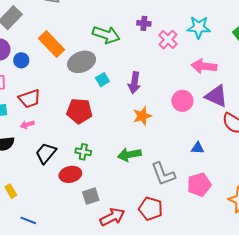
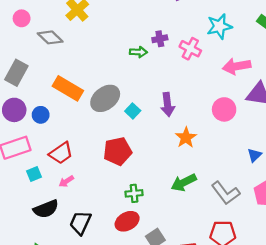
green arrow: (106, 35) -> (138, 52), moved, size x0.6
blue triangle: (198, 148) -> (254, 155), turned -32
black trapezoid: (46, 153) -> (80, 223), moved

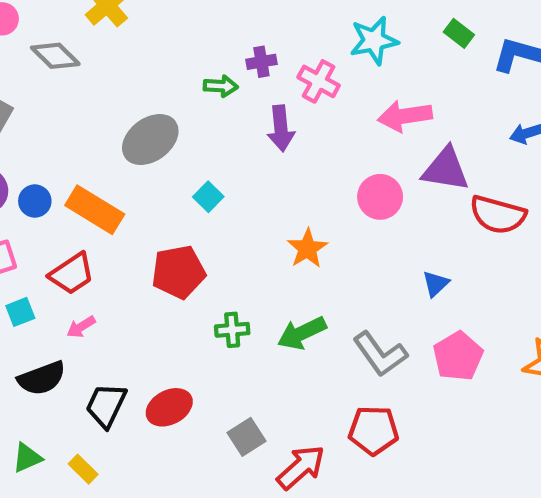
orange rectangle: (68, 88) -> (95, 210), moved
gray ellipse: (105, 98) -> (150, 140), moved
purple arrow: (168, 105) -> (281, 128), moved
green cross: (134, 193) -> (232, 330), moved
red ellipse: (127, 221) -> (169, 407), moved

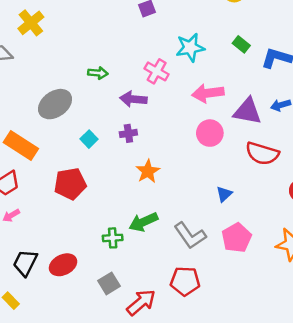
purple cross: (261, 62) -> (128, 133), moved
purple arrow: (281, 128) -> (133, 99), turned 100
purple triangle: (446, 169) -> (247, 111), moved
pink circle: (380, 197) -> (210, 133), moved
green cross: (232, 330) -> (113, 238), moved

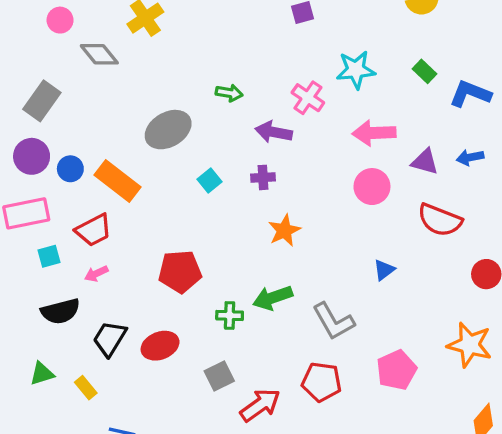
purple triangle: (247, 111) -> (425, 162), size x0.7
red pentagon: (70, 184) -> (180, 272), moved
pink pentagon: (237, 238) -> (397, 370), moved

